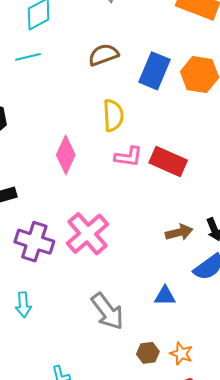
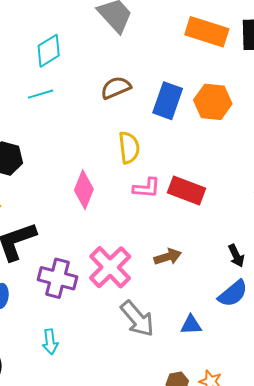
brown arrow: (179, 232) -> (168, 257), moved
gray arrow: (107, 311) -> (137, 319), moved

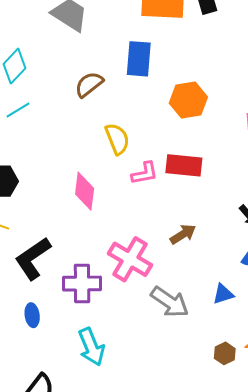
blue rectangle: (168, 101) -> (139, 59), moved
orange hexagon: (213, 102) -> (188, 100), moved
cyan arrow: (50, 342) -> (91, 347), size x1.5

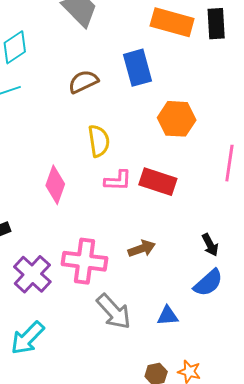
blue rectangle: (139, 59) -> (138, 68), turned -33
pink cross: (130, 259) -> (84, 261), turned -36
purple cross: (82, 284) -> (32, 274), turned 30
cyan arrow: (91, 347) -> (27, 338), turned 54

